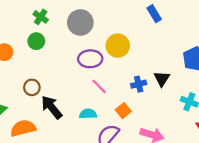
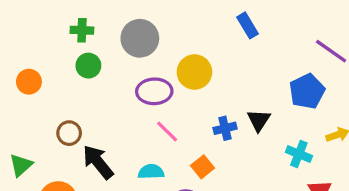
green cross: (41, 17) -> (82, 30), turned -32
green circle: (36, 41) -> (88, 66), moved

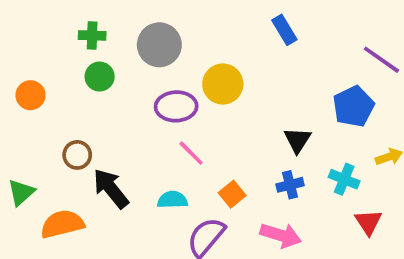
blue cross: (225, 128) -> (290, 185), moved

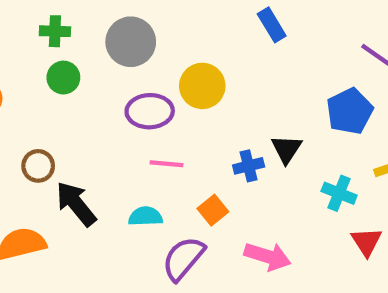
pink line: (191, 153) -> (166, 164), turned -40
blue cross: (290, 185) -> (249, 166), moved

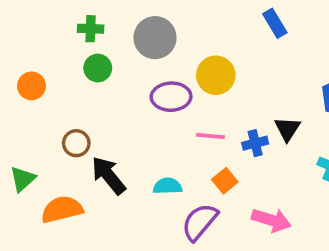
pink line: (166, 164) -> (210, 136), moved

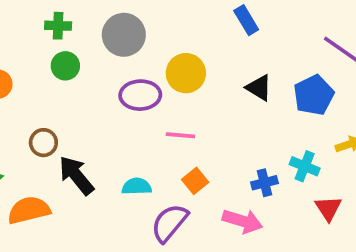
black triangle: (287, 129) -> (259, 88), moved, turned -32
blue cross: (255, 143) -> (264, 183), moved

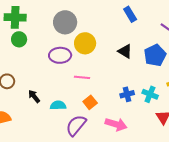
blue rectangle: (246, 20) -> (130, 14), moved
green cross: (58, 26) -> (15, 17), size x1.5
gray circle: (124, 35) -> (65, 22), moved
black arrow: (76, 175) -> (34, 96), moved, size x0.6
blue cross: (264, 183) -> (127, 94), moved

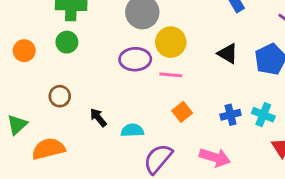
green circle: (19, 39) -> (67, 42), moved
pink line: (82, 77) -> (171, 75), moved
orange square: (90, 102) -> (182, 112), moved

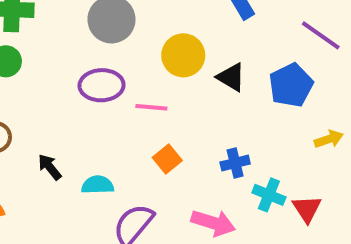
yellow circle: (171, 42) -> (183, 55), moved
cyan cross: (263, 115) -> (269, 195), moved

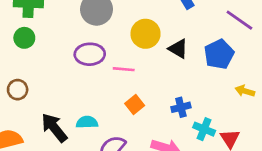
yellow arrow: (329, 139) -> (245, 91), turned -144
black arrow: (50, 167) -> (54, 128), moved, size x1.6

